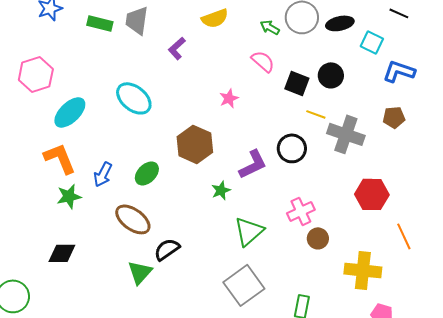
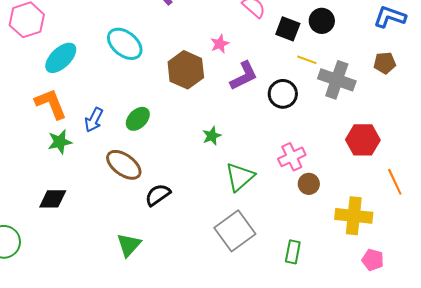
brown hexagon: (195, 144) -> (186, 70), moved
purple L-shape: (253, 164) -> (244, 76), moved
green triangle: (140, 272) -> (129, 245), moved

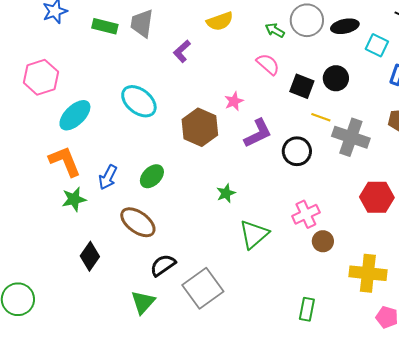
black semicircle: (158, 195) -> (163, 265), moved
black diamond: (53, 199) -> (90, 256), moved, turned -56
gray square: (235, 231) -> (203, 288), moved

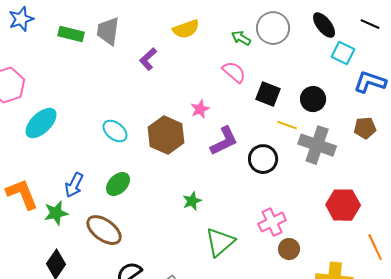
black ellipse: (345, 26) -> (324, 25), moved, turned 64
black circle: (336, 78) -> (313, 99), moved
cyan ellipse: (139, 101) -> (115, 131), moved, size x0.7
orange L-shape: (65, 161) -> (22, 194), moved
green star: (74, 199) -> (56, 213), moved

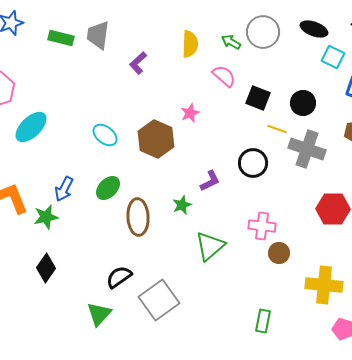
black ellipse: (324, 25) -> (314, 29), turned -32
yellow semicircle: (186, 29) -> (190, 44), moved, turned -68
purple L-shape: (224, 141) -> (210, 181), moved, size x0.7
pink cross: (272, 222) -> (262, 226), turned 32
brown ellipse: (104, 230) -> (138, 217), moved, turned 51

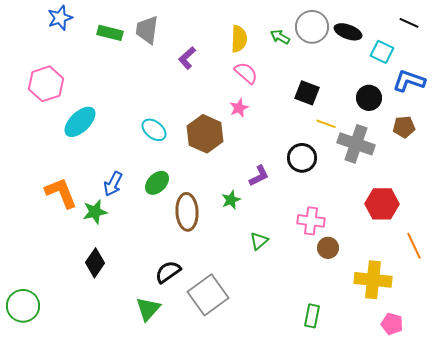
black ellipse: (314, 29) -> (348, 32), moved
pink semicircle: (224, 76) -> (246, 73), moved
black circle: (303, 103) -> (369, 98), moved
green triangle: (210, 246) -> (259, 241), size x0.6

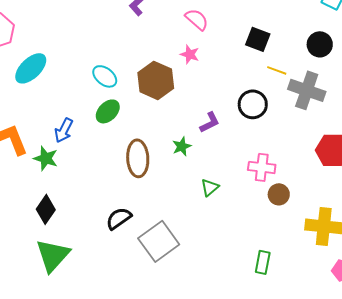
pink star: (239, 108) -> (190, 54), turned -30
green ellipse: (157, 183) -> (108, 111), moved
green star: (95, 212) -> (46, 158), turned 30
green triangle: (148, 309) -> (53, 255), moved, size x1.4

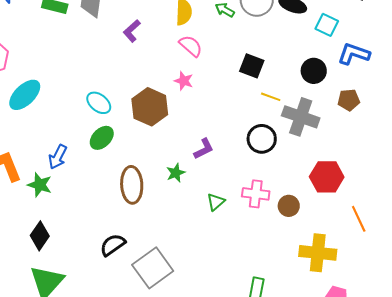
black circle: (253, 104) -> (262, 139), moved
green triangle: (210, 187) -> (216, 202), moved
brown circle: (279, 194) -> (289, 206), moved

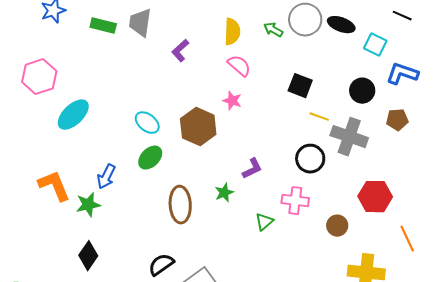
green star: (40, 185) -> (88, 205), turned -30
pink cross: (256, 194) -> (295, 201), moved

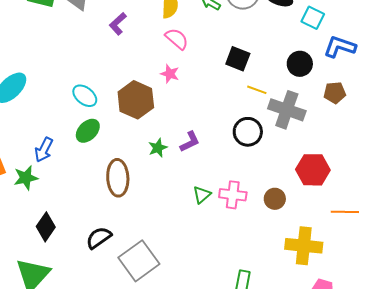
green star: (224, 193) -> (158, 148), moved
pink cross: (295, 201) -> (233, 195), moved
orange line: (407, 239) -> (345, 212), turned -64
black diamond: (88, 256) -> (46, 227), moved

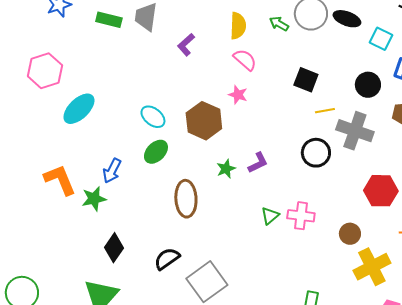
yellow line: (257, 90) -> (325, 111), turned -30
brown circle: (275, 199) -> (350, 234), moved
yellow cross: (304, 246) -> (372, 267), turned -33

